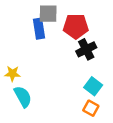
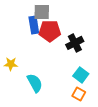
red pentagon: (76, 26) -> (50, 31), moved
cyan semicircle: (23, 97) -> (35, 83), moved

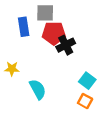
blue rectangle: (34, 25) -> (24, 27), moved
black cross: (75, 43) -> (66, 45), moved

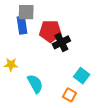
gray square: (45, 13) -> (26, 12), moved
orange square: (85, 101) -> (69, 95), moved

